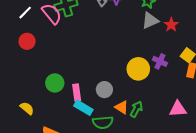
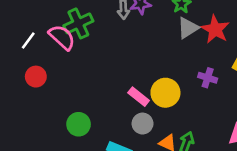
red star: (171, 25) -> (215, 29), size x1.5
yellow circle: (138, 69) -> (165, 93), moved
pink rectangle: (77, 93) -> (139, 97), moved, turned -35

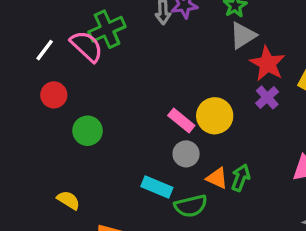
red star: (215, 29) -> (267, 64), moved
purple cross: (208, 78) -> (267, 97), turned 30
green circle: (79, 124) -> (88, 131), moved

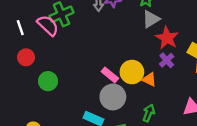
white line: (45, 50) -> (20, 28), turned -56
gray circle: (186, 154) -> (113, 97), size x1.5
orange triangle: (217, 178) -> (149, 79), moved

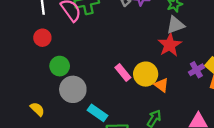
red star: (167, 38) -> (170, 45), moved
purple cross: (167, 60) -> (196, 70), moved
gray circle: (113, 97) -> (73, 89), moved

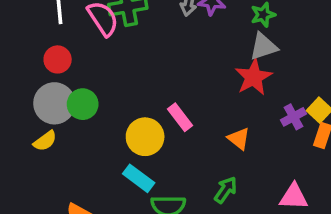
yellow circle: (146, 74) -> (145, 137), moved
gray circle: (73, 89) -> (54, 103), moved
yellow semicircle: (37, 109) -> (45, 141), moved, turned 98

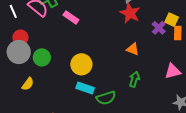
gray circle: (54, 103) -> (19, 52), moved
pink rectangle: (180, 117) -> (71, 17), moved

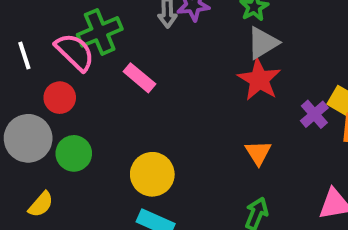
red circle: (20, 38) -> (60, 98), moved
orange triangle: (133, 49) -> (258, 153), turned 32

